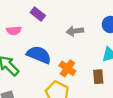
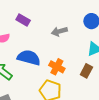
brown rectangle: (98, 77) -> (86, 71), turned 40

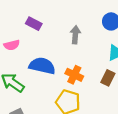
gray arrow: (59, 31) -> (75, 35), turned 112

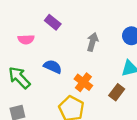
blue semicircle: (42, 66) -> (53, 67), size x0.7

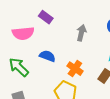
pink semicircle: (26, 39) -> (23, 33), size x1.5

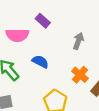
orange cross: (75, 69) -> (80, 75), moved

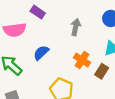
blue semicircle: (40, 62) -> (41, 53), turned -63

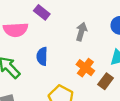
blue semicircle: (41, 53) -> (42, 56), turned -49

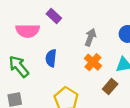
orange cross: (85, 68) -> (93, 62), moved

